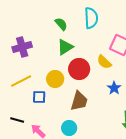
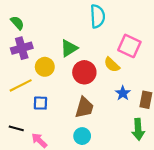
green semicircle: (61, 24) -> (17, 23), moved
yellow circle: (55, 79) -> (45, 67), moved
cyan circle: (69, 128) -> (82, 136), moved

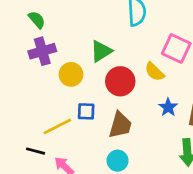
yellow line: (21, 85) -> (57, 126), moved
blue square: (40, 103) -> (86, 111), moved

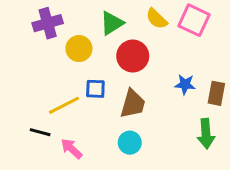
yellow semicircle: (154, 72) -> (157, 19), moved
blue star: (168, 107) -> (185, 84), turned -30

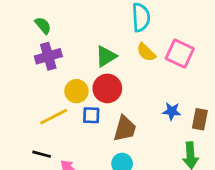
yellow circle: (79, 49) -> (76, 91), moved
red circle: (133, 56) -> (107, 88), moved
yellow line: (64, 105) -> (54, 117), moved

